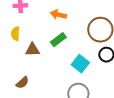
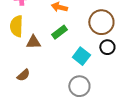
yellow semicircle: (15, 34) -> (16, 26), size x1.5

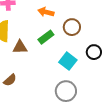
brown circle: (101, 22) -> (72, 27), moved, size x0.7

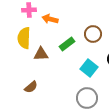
orange arrow: (46, 12) -> (50, 19), moved

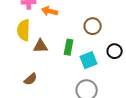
green rectangle: (67, 44) -> (69, 47), moved, turned -42
cyan square: (89, 68) -> (89, 60), turned 30

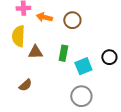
brown circle: (93, 26) -> (72, 20), moved

